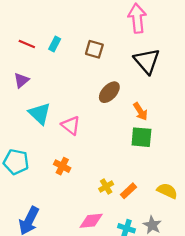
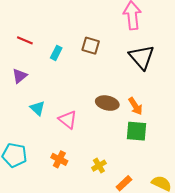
cyan rectangle: (55, 44) -> (56, 53), moved
brown ellipse: (109, 92) -> (107, 103), moved, turned 60
cyan triangle: (40, 114) -> (37, 108), size x0.7
yellow cross: (106, 186) -> (99, 166), moved

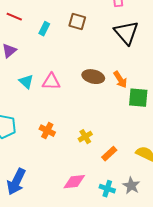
pink triangle: (68, 120) -> (51, 82), moved, turned -36
green square: (136, 131) -> (138, 98), moved

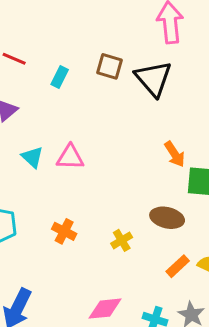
black triangle: (126, 33) -> (153, 78), moved
brown ellipse: (93, 77) -> (167, 218), moved
orange rectangle: (109, 154) -> (178, 266), moved

